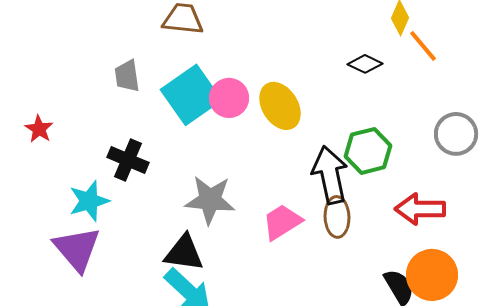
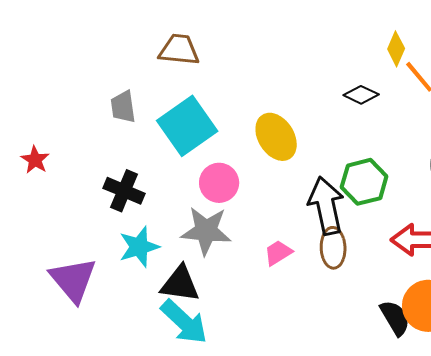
pink circle: (229, 98) -> (219, 183), moved
cyan star: (89, 201) -> (139, 247), moved
pink trapezoid: (282, 222) -> (278, 253), size x0.7

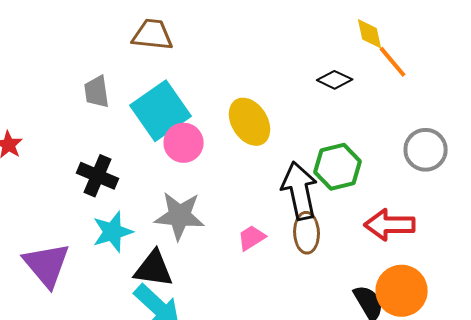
yellow diamond: (396, 49) -> (370, 34), turned -36
pink circle: (219, 183) -> (184, 143), moved

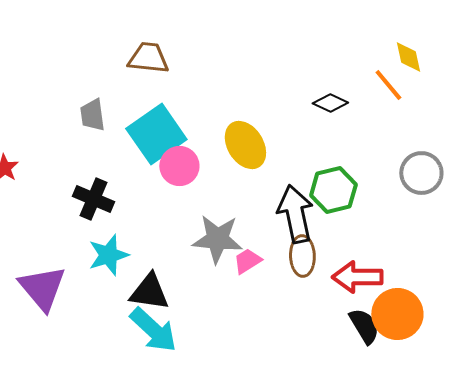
yellow diamond: (370, 34) -> (408, 57), moved
gray star: (180, 216) -> (217, 239), moved
red arrow: (390, 225) -> (357, 277), moved

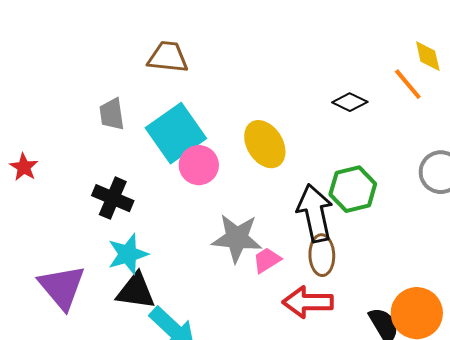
red arrow: (357, 277) -> (308, 302), moved
black triangle: (149, 292) -> (136, 291), moved

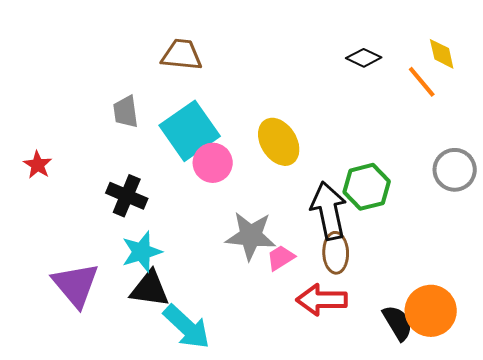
black diamond: (350, 102) -> (364, 58), moved

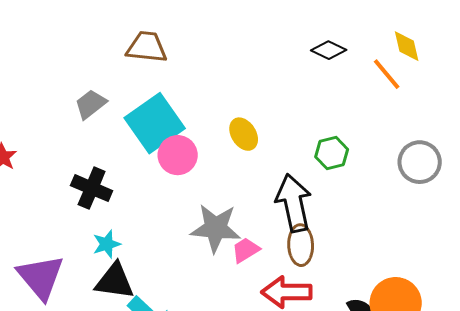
gray trapezoid: (126, 112) -> (91, 104), turned 60
yellow ellipse: (279, 142) -> (244, 134), size x0.7
green hexagon: (367, 187) -> (332, 153), moved, size x0.7
cyan star: (142, 252) -> (107, 244), size x0.7

